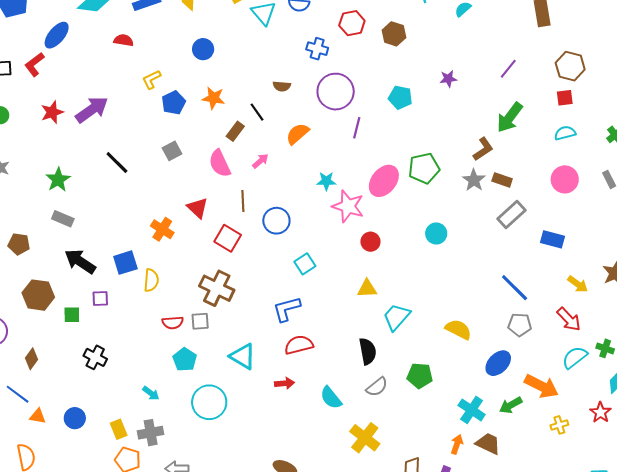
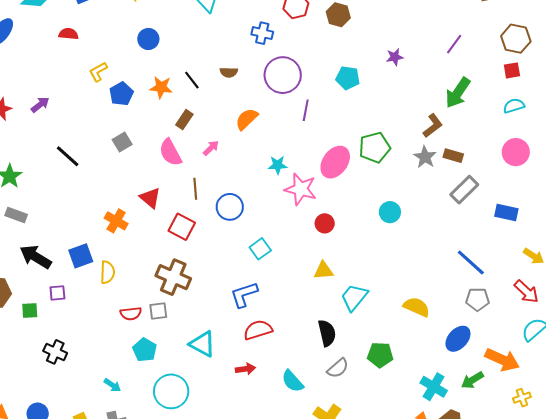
purple arrow: (92, 110) -> (40, 105), size x0.6
black line: (257, 112) -> (192, 80), moved

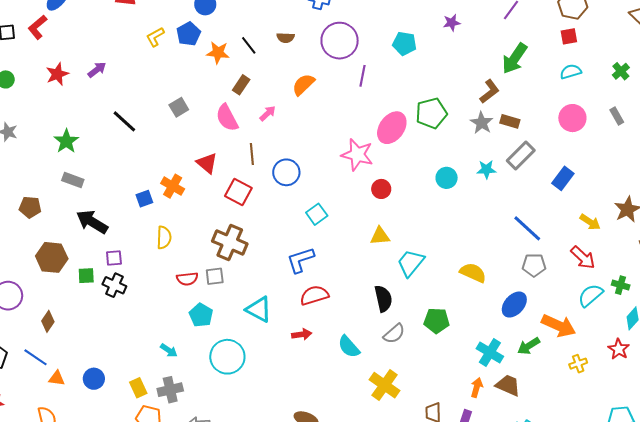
blue pentagon: (121, 94) -> (189, 34), moved
cyan star: (278, 165) -> (486, 169), moved
blue rectangle: (506, 213) -> (563, 178), turned -65
blue square: (81, 256) -> (144, 199), moved, size x0.7
black cross: (55, 352) -> (114, 285), moved

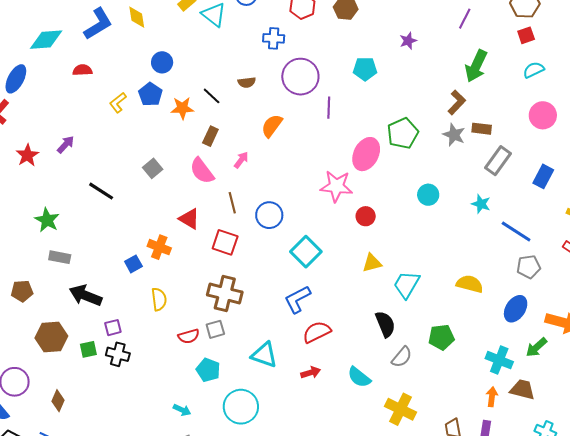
cyan star: (486, 169) -> (481, 204), moved, turned 30
cyan square: (317, 214) -> (306, 252), size x1.4

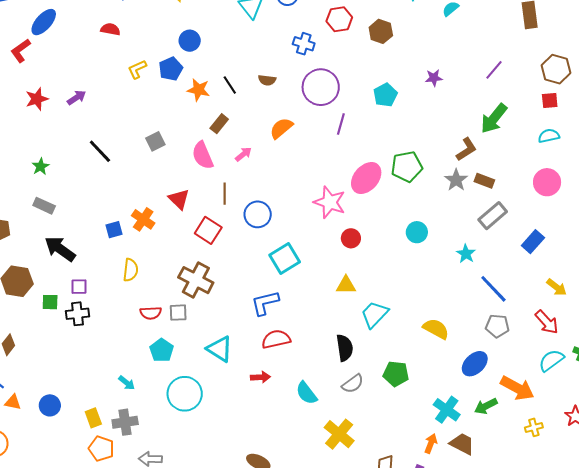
cyan pentagon: (365, 69) -> (385, 95), turned 30
green star: (47, 220) -> (41, 167), size x0.7
black cross: (118, 354) -> (77, 314), turned -35

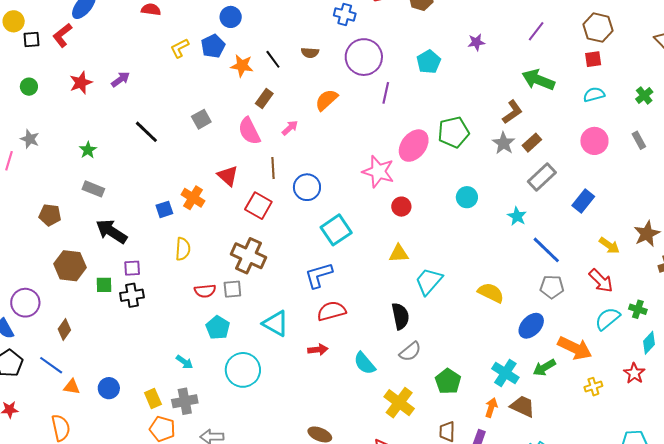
green arrow: (494, 118) -> (538, 80), turned 76
brown rectangle: (484, 181) -> (532, 143), turned -60
green pentagon: (396, 374) -> (448, 381), moved, turned 30

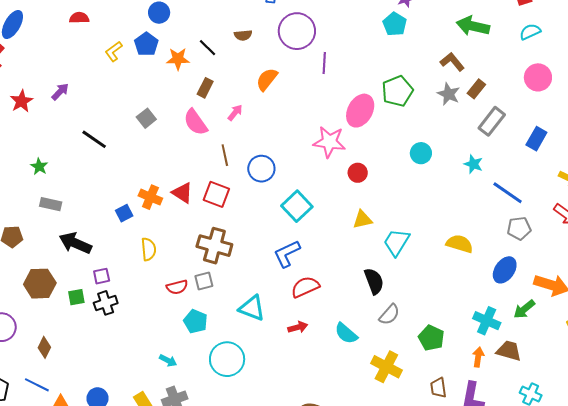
cyan pentagon: (429, 62) -> (395, 24), moved
brown L-shape: (512, 112) -> (452, 62), turned -85
red triangle: (228, 176) -> (182, 193), moved

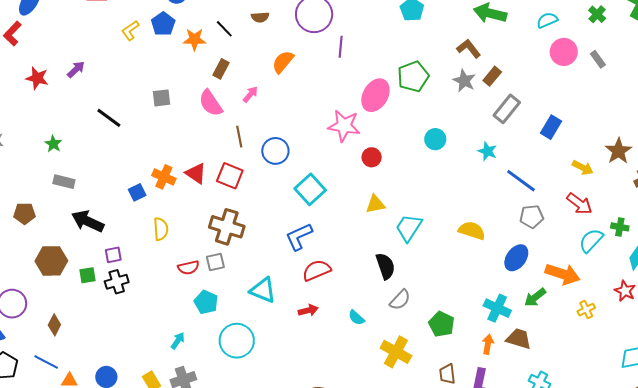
pink circle: (538, 77) -> (564, 52), moved
red star: (22, 101) -> (37, 78), turned -30
gray square: (146, 118) -> (161, 98), turned 30
cyan semicircle: (346, 333) -> (356, 318), size x0.7
cyan arrow: (168, 361) -> (178, 341), turned -84

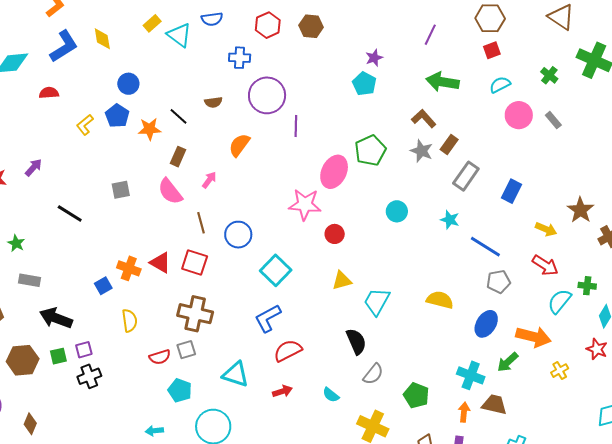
green square: (88, 275) -> (58, 356), moved
cyan arrow: (178, 341) -> (154, 431), turned -126

